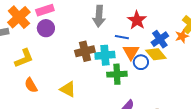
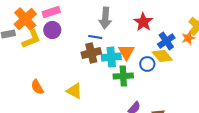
blue line: (122, 37) -> (95, 37), moved
orange triangle: (131, 52) -> (126, 52), moved
yellow L-shape: (24, 58) -> (31, 39), moved

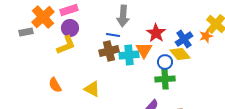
red star: (143, 22) -> (156, 33), moved
yellow L-shape: (31, 39) -> (66, 45), moved
green cross: (123, 76) -> (165, 79), moved

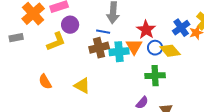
purple circle: (70, 28) -> (70, 25), moved
gray rectangle: (26, 32) -> (16, 38), moved
blue cross: (184, 39) -> (181, 28), moved
blue circle: (165, 62) -> (155, 48), moved

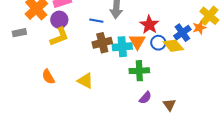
purple circle: (70, 25) -> (59, 20), moved
blue cross: (181, 28) -> (182, 33), moved
blue line: (103, 32) -> (96, 21), moved
green cross: (155, 76) -> (139, 71), moved

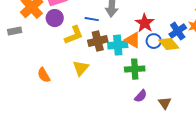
yellow L-shape: (59, 37) -> (74, 35), moved
orange triangle: (137, 42) -> (133, 40), turned -30
yellow triangle: (85, 81) -> (81, 68), moved, turned 42

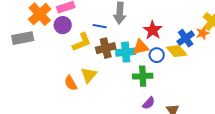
gray rectangle: (15, 31) -> (23, 38), size x1.5
orange triangle: (133, 40) -> (141, 47), turned -42
blue circle: (154, 41) -> (157, 55), moved
orange semicircle: (44, 75) -> (71, 83), moved

